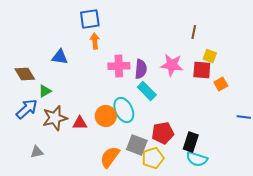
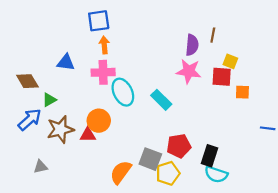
pink cross: (119, 66) -> (103, 72), moved
purple semicircle: (141, 69) -> (192, 45), moved
orange square: (221, 84) -> (242, 92), turned 32
cyan ellipse: (124, 110) -> (123, 92), moved
orange circle: (106, 116) -> (99, 121), moved

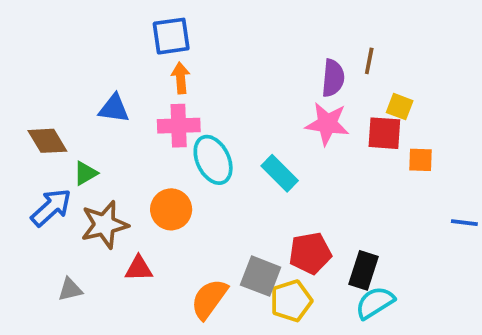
red triangle: (88, 135) -> (139, 268), moved
cyan semicircle: (216, 174) -> (375, 303), turned 130

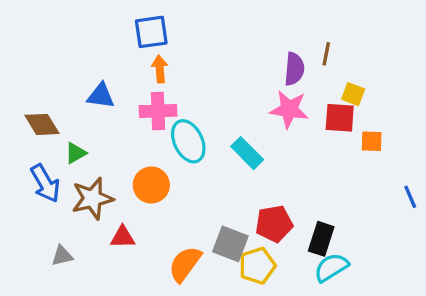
blue arrow: (51, 207) -> (45, 183), turned 102
blue line: (464, 223) -> (410, 197), turned 60

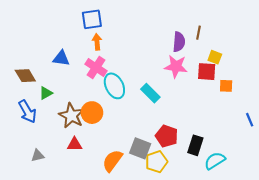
pink cross: (158, 111) -> (96, 67), turned 35
brown star: (92, 198) -> (71, 116), moved, turned -30
red pentagon: (274, 224) -> (167, 136), turned 30
cyan semicircle: (331, 267) -> (215, 161), moved

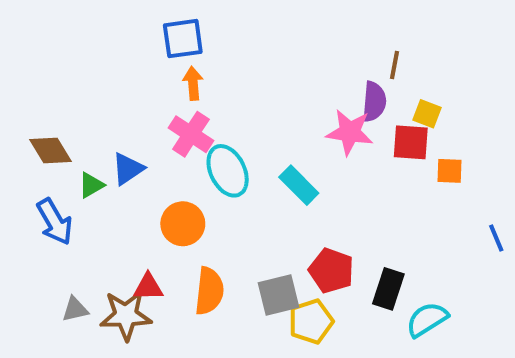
purple semicircle: (179, 42) -> (374, 102), moved
blue triangle: (61, 58) -> (128, 169), moved, turned -42
brown star: (71, 116) -> (126, 315), moved, turned -30
gray square: (140, 148) -> (278, 295), turned -35
orange semicircle: (112, 161) -> (209, 291), moved, turned 150

